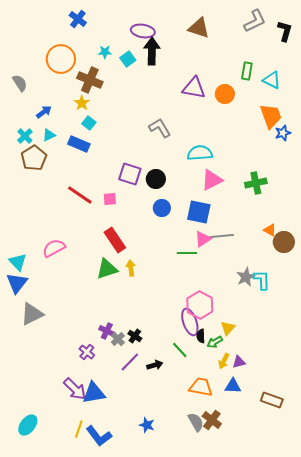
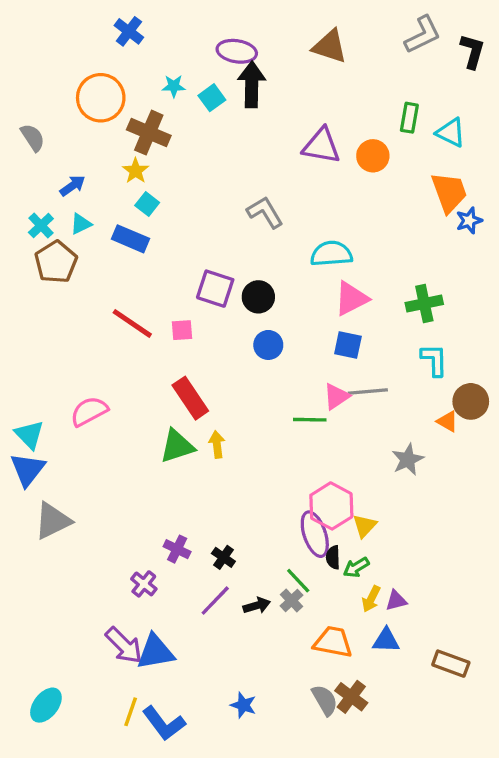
blue square: (199, 212) -> (348, 345), moved, size x0.7
orange triangle: (270, 230) -> (448, 421), moved
cyan L-shape: (262, 280) -> (434, 360), moved
yellow triangle: (228, 328) -> (365, 526), moved
gray cross: (118, 339) -> (292, 601), moved

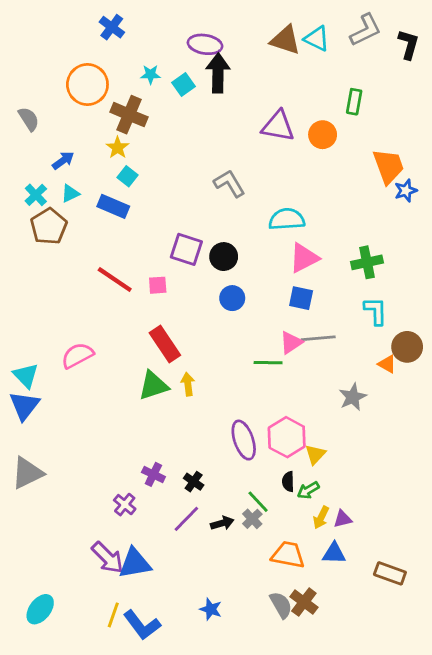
cyan triangle: (451, 133) -> (317, 39), moved
gray triangle: (53, 521) -> (27, 473), moved
purple ellipse: (315, 534) -> (244, 440), moved

